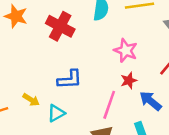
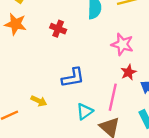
red cross: (60, 26) -> (58, 29), size x0.6
cyan triangle: (56, 113) -> (85, 111), moved

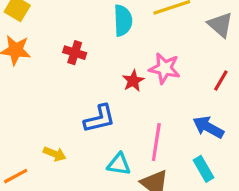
red star: (129, 72) -> (133, 81), moved
cyan triangle: (85, 111) -> (119, 164), turned 48

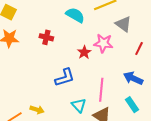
cyan semicircle: (123, 20) -> (75, 15), turned -54
gray triangle: (220, 25) -> (123, 24), moved
yellow arrow: (55, 154) -> (37, 110), moved
cyan triangle: (119, 164) -> (79, 105), turned 42

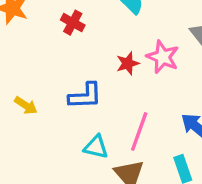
cyan triangle: (79, 105) -> (96, 147), turned -49
yellow arrow: (37, 110) -> (26, 105), moved

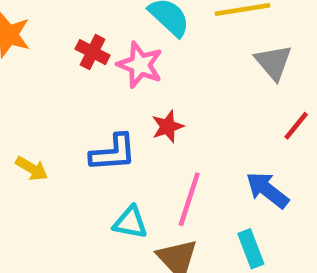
pink star: (163, 57) -> (140, 65), moved
red star: (128, 63) -> (168, 127), moved

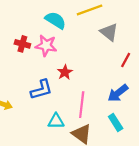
blue arrow: (267, 190) -> (118, 93), turned -65

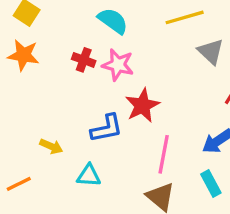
cyan semicircle: (55, 20) -> (113, 21), moved
red star: (65, 72) -> (142, 105), size x1.5
cyan triangle: (56, 121) -> (89, 176), moved

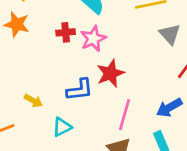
red cross: (84, 60) -> (66, 32), turned -30
pink star: (118, 65) -> (93, 39), turned 30
cyan triangle: (89, 176) -> (62, 127), turned -35

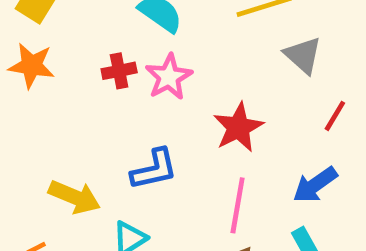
red star: (110, 73) -> (238, 127), moved
yellow arrow: (33, 101) -> (74, 197), size x1.5

